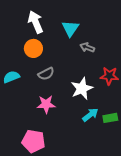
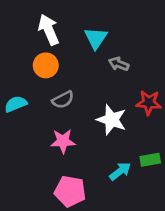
white star: (82, 88) -> (112, 120), turned -30
cyan arrow: (90, 115) -> (120, 171), moved
pink pentagon: (33, 141) -> (70, 191), moved

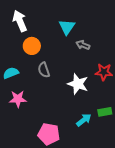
white arrow: (49, 30) -> (20, 21), moved
gray semicircle: (63, 100) -> (44, 70), turned 98
pink star: (63, 141) -> (18, 99), moved

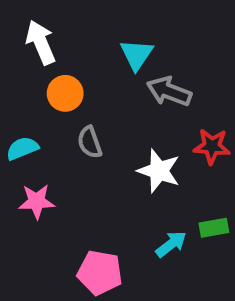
gray arrow: (83, 45) -> (169, 91), size x1.5

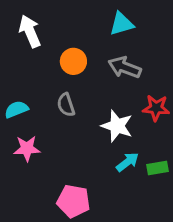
cyan triangle: (136, 55) -> (122, 24), moved, turned 40
orange circle: (65, 93) -> (73, 61), moved
cyan arrow: (171, 244) -> (128, 162), moved

